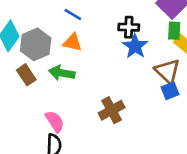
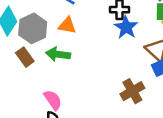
brown cross: (112, 110) -> (132, 91), moved

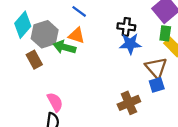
blue star: (126, 27) -> (130, 44), turned 30
green arrow: (58, 54) -> (64, 47), moved

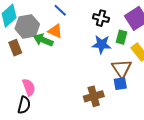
black cross: (126, 27) -> (101, 18), moved
green rectangle: (165, 33) -> (121, 37), moved

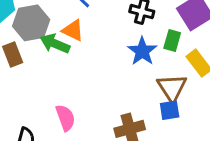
blue star: (102, 44) -> (142, 51), turned 30
pink semicircle: (29, 87) -> (65, 118), moved

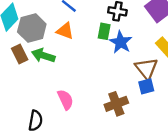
green rectangle: (172, 41) -> (104, 31), moved
green arrow: (55, 44) -> (43, 55), moved

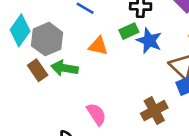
orange triangle: (65, 31) -> (98, 46), moved
green rectangle: (104, 31) -> (129, 31), turned 63

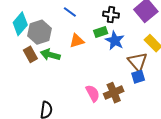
orange triangle: (98, 46) -> (77, 41), turned -35
pink semicircle: (96, 114) -> (93, 93), moved

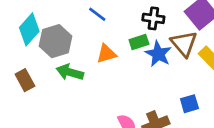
brown rectangle: (30, 54) -> (25, 80), moved
brown triangle: (138, 62) -> (184, 44), moved

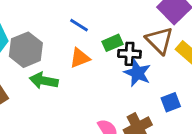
blue line: (97, 14) -> (79, 25), moved
black cross: (153, 18) -> (129, 54), moved
blue star: (158, 54) -> (137, 73), moved

